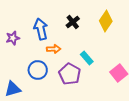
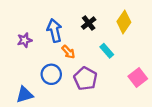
orange arrow: (54, 49) -> (68, 52), turned 48
cyan rectangle: (87, 58) -> (107, 51), moved

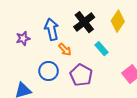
black cross: (89, 23) -> (84, 22), size x1.5

